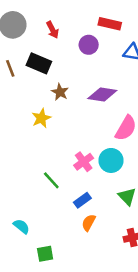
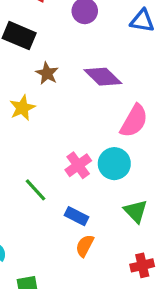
purple diamond: (102, 95) -> (103, 77), turned 36
blue rectangle: (82, 200) -> (77, 216), turned 63

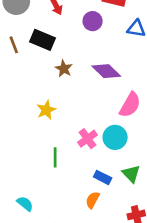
yellow star: (22, 108) -> (46, 110), moved
green line: (36, 190) -> (55, 157), turned 42
blue rectangle: (77, 216) -> (103, 177), moved

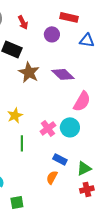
brown star: (64, 69) -> (29, 72), size x1.5
yellow star: (46, 110) -> (15, 115), moved
green triangle: (131, 174) -> (84, 168), moved, turned 49

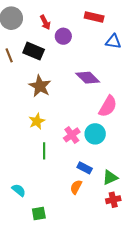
purple circle: (52, 34) -> (63, 36), moved
brown star: (29, 72) -> (40, 86), moved

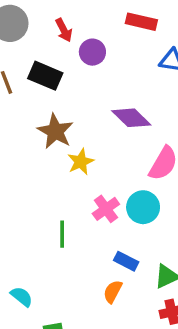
yellow star: (37, 121) -> (81, 162), moved

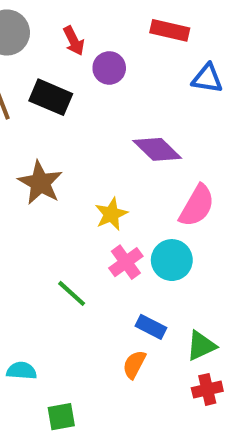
brown star: (55, 131) -> (40, 183), moved
yellow star: (81, 162) -> (111, 214), moved
green line: (62, 234) -> (72, 293), turned -48
cyan semicircle: (22, 297) -> (22, 371), turned -35

